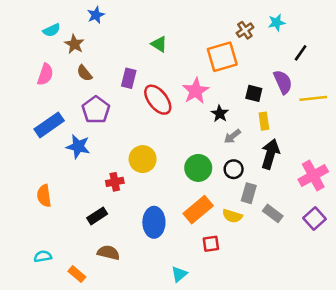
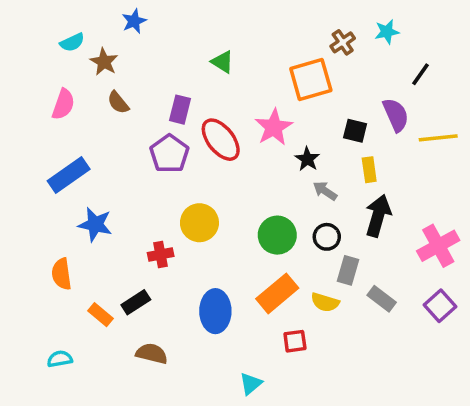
purple pentagon: (96, 110) -> (169, 154), moved
gray arrow: (232, 136) -> (325, 191), turned 72
blue star: (78, 146) -> (95, 224), moved
orange rectangle: (77, 274) -> (100, 315), moved

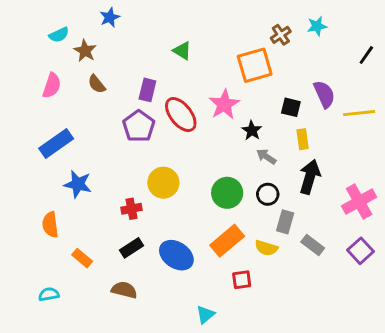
black line: (420, 74) -> (366, 55), moved
black rectangle: (136, 302) -> (131, 248), moved
blue ellipse: (215, 311) -> (176, 255), turned -56

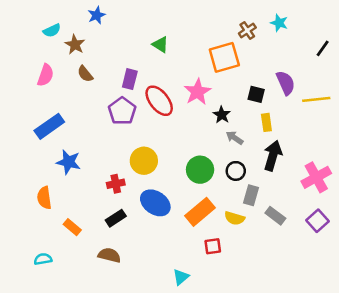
cyan star: (317, 26) -> (279, 23), turned 30
blue ellipse: (176, 255) -> (155, 203), moved

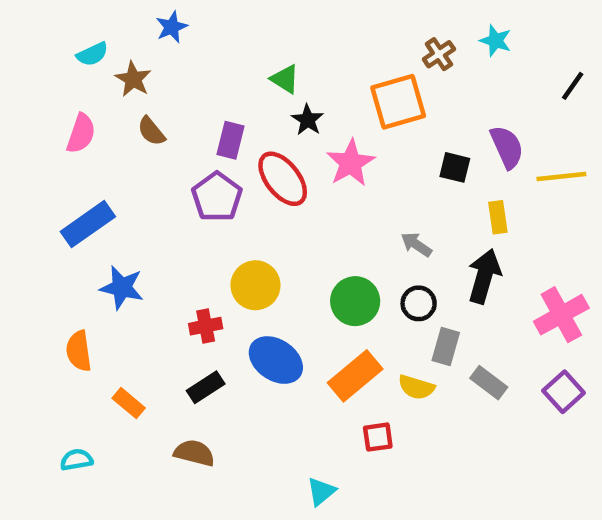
black star: (222, 115) -> (308, 120), moved
yellow rectangle: (266, 122) -> (498, 217), moved

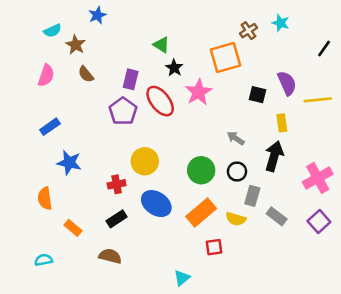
blue rectangle: (88, 224) -> (50, 127), size x0.7

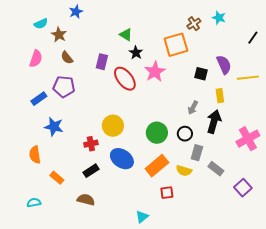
purple pentagon: (123, 111) -> (64, 87), moved, turned -30
gray arrow: (236, 138) -> (193, 108), moved, turned -96
purple square: (319, 221) -> (243, 188), moved

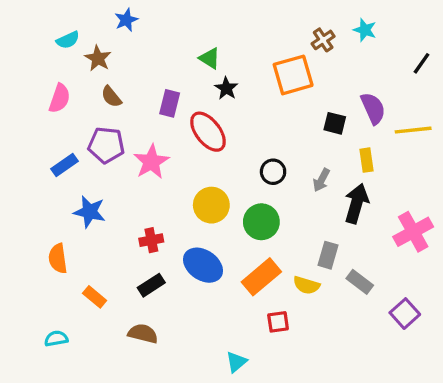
pink star: (155, 72) -> (151, 162), moved
yellow circle: (113, 126) -> (211, 205), moved
black circle: (185, 134) -> (273, 172), moved

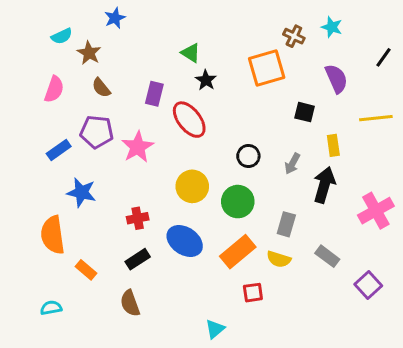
brown cross: (323, 40) -> (294, 36), turned -30
purple semicircle: (373, 108) -> (336, 79), moved
gray rectangle: (328, 255) -> (286, 224), moved
orange semicircle: (58, 258) -> (53, 235), size x1.4
brown semicircle: (143, 334) -> (130, 303), turned -124

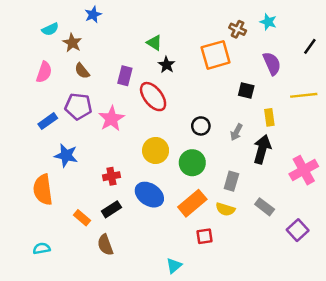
orange rectangle: (86, 270) -> (82, 218), moved

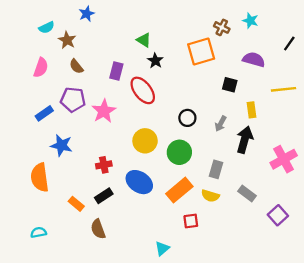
purple semicircle: (272, 64) -> (254, 60), turned -50

